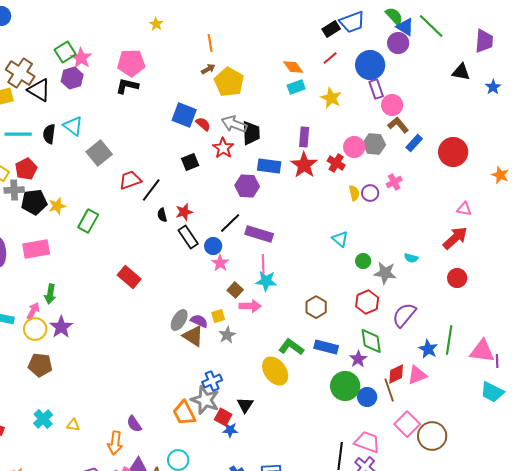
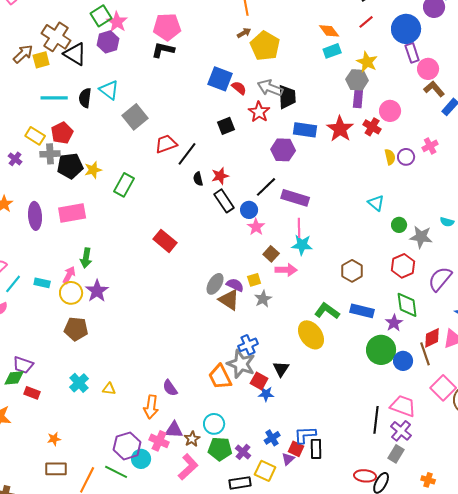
purple rectangle: (304, 137) -> (358, 98), moved
gray hexagon: (374, 144) -> (357, 80), moved

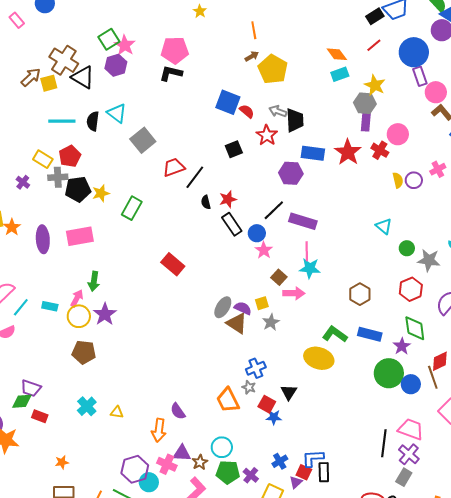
gray arrow: (270, 88) -> (278, 111), size x0.7
yellow ellipse: (311, 335) -> (319, 358), turned -36
gray star: (241, 364) -> (249, 387), size x0.5

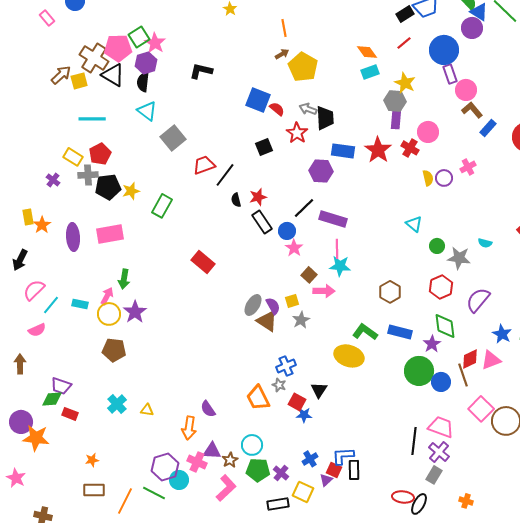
pink pentagon: (175, 50) -> (118, 48), moved
black semicircle: (93, 121) -> (143, 82), moved
purple semicircle: (243, 308) -> (273, 306), turned 36

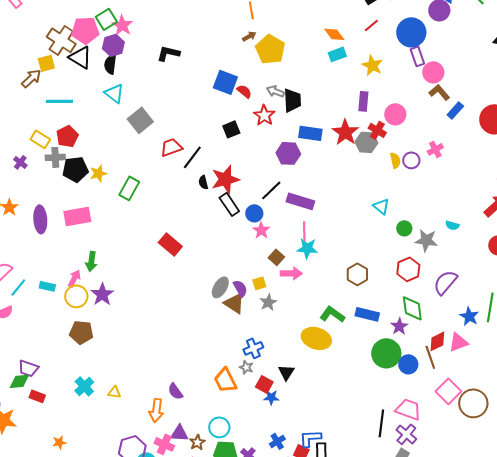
brown arrow: (61, 75) -> (31, 78), moved
gray hexagon: (395, 101) -> (366, 142), moved
red star: (258, 197) -> (225, 179), size x1.6

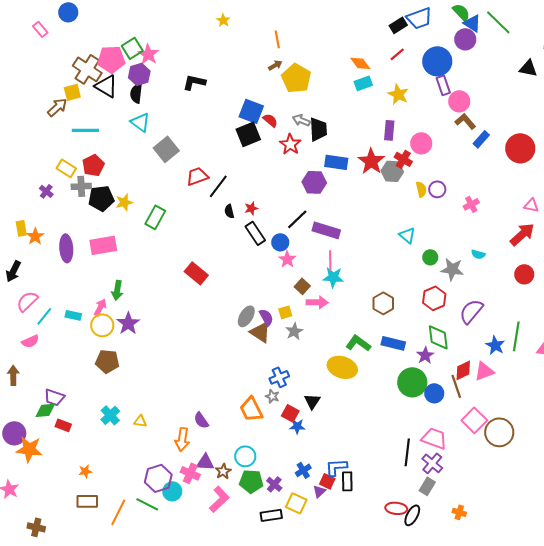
black square: (231, 129) -> (248, 134), moved, size x1.4
pink cross: (435, 149) -> (471, 204), moved
red star: (225, 179) -> (251, 208), size x0.5

